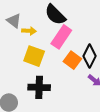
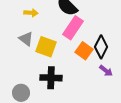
gray triangle: (14, 21) -> (26, 39), moved
yellow arrow: (29, 31) -> (31, 13), moved

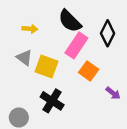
black diamond: (101, 47) -> (108, 33), moved
black cross: (51, 78) -> (52, 101), turned 30

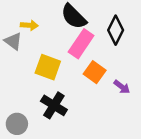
gray triangle: (24, 58) -> (13, 41), moved
purple arrow: (113, 93) -> (122, 87), moved

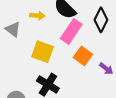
yellow arrow: (29, 25) -> (37, 16), moved

